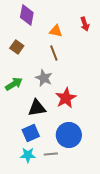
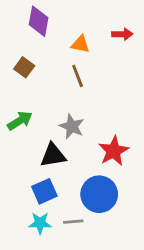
red arrow: (85, 24) -> (122, 34), turned -72
gray star: (44, 78) -> (72, 126), moved
red star: (66, 98) -> (114, 151), moved

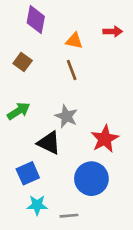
black triangle: (53, 155) -> (49, 143), turned 35
blue square: (44, 191) -> (28, 173), moved
gray line: (73, 222) -> (69, 216), moved

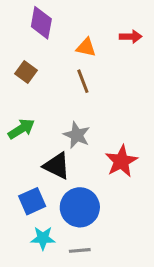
blue circle: (91, 179) -> (80, 207), moved

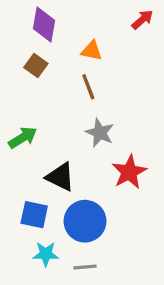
red arrow: (131, 37) -> (142, 20), moved, turned -40
brown square: (26, 72) -> (36, 65), moved
gray star: (77, 135) -> (100, 133), moved
blue square: (32, 201) -> (34, 215), turned 36

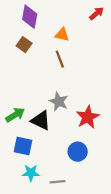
gray star: (100, 133) -> (59, 101), moved
green arrow: (23, 138) -> (15, 115), moved
blue circle: (85, 221) -> (78, 152), moved, size x0.7

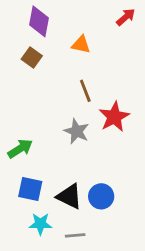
brown line: (60, 59) -> (85, 91), moved
red star: (88, 117) -> (114, 117), moved
black triangle: (41, 120) -> (69, 196), moved

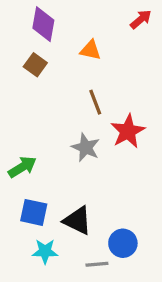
blue circle: (101, 196) -> (123, 243), moved
gray line: (75, 235) -> (97, 264), moved

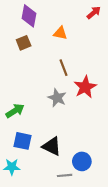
brown square: (35, 65) -> (24, 43), turned 32
cyan star: (45, 251) -> (12, 167), moved

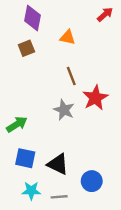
cyan star: (12, 167) -> (31, 191), moved
gray line: (65, 175) -> (59, 197), moved

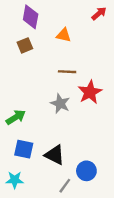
brown line: (71, 76) -> (67, 72), turned -66
cyan star: (31, 191) -> (15, 180), moved
gray line: (59, 197) -> (65, 186), moved, turned -49

